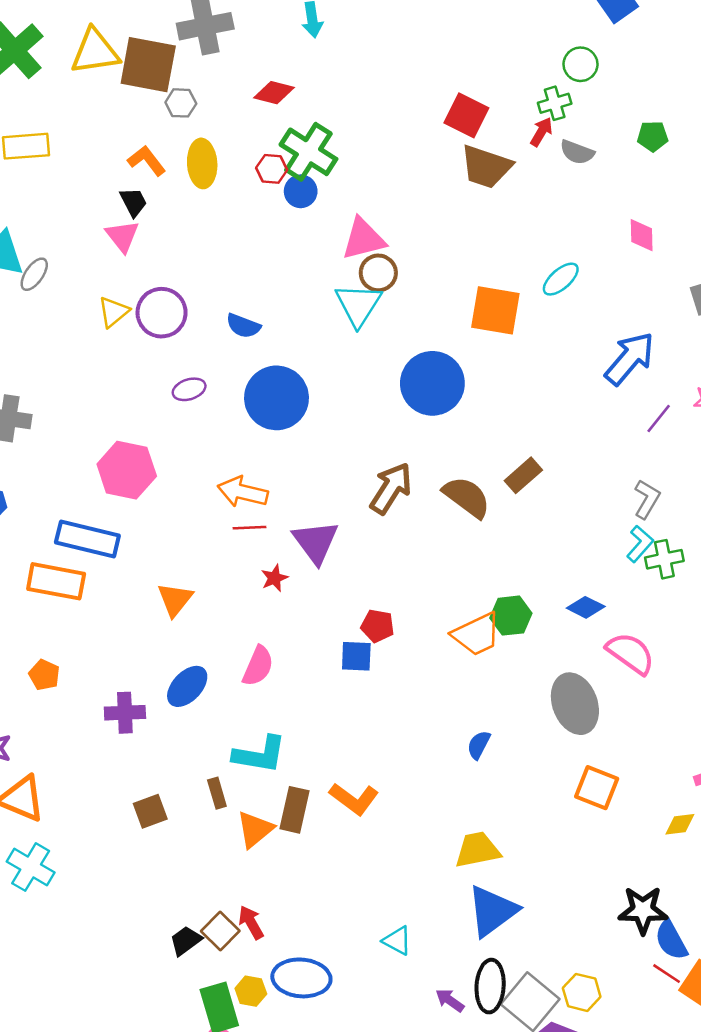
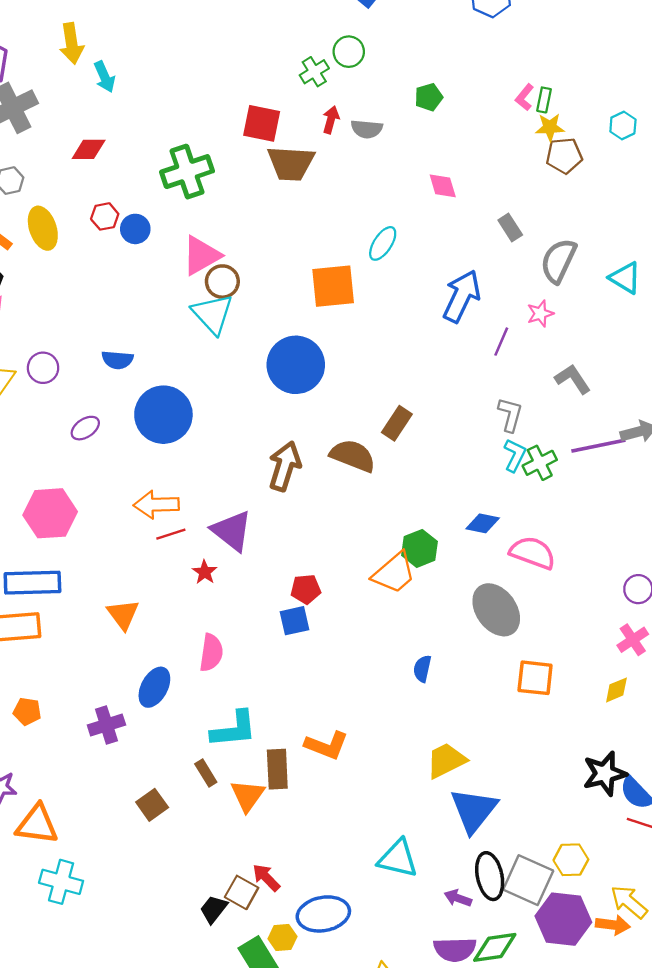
green cross: (555, 103) -> (314, 72), moved
green cross: (308, 152) -> (187, 172), moved, turned -36
purple circle: (162, 313) -> (43, 368), size x0.7
cyan triangle: (397, 941) -> (398, 859), size x1.5

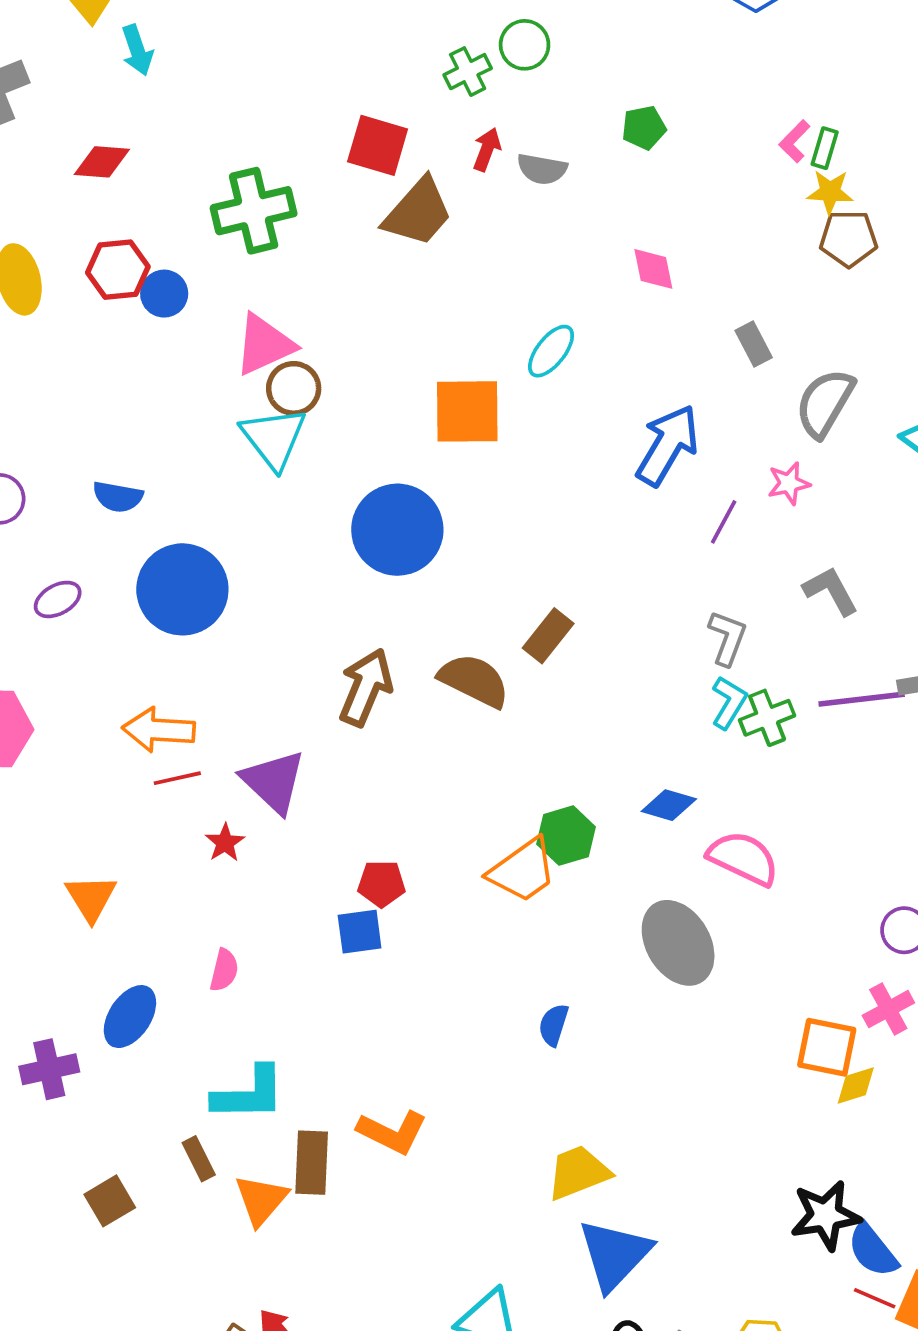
brown trapezoid: (291, 163) -> (418, 212), turned -57
red hexagon: (105, 216) -> (118, 270), size x1.4
pink semicircle: (211, 653) -> (224, 970), size x0.7
orange square: (535, 678) -> (827, 1047), moved

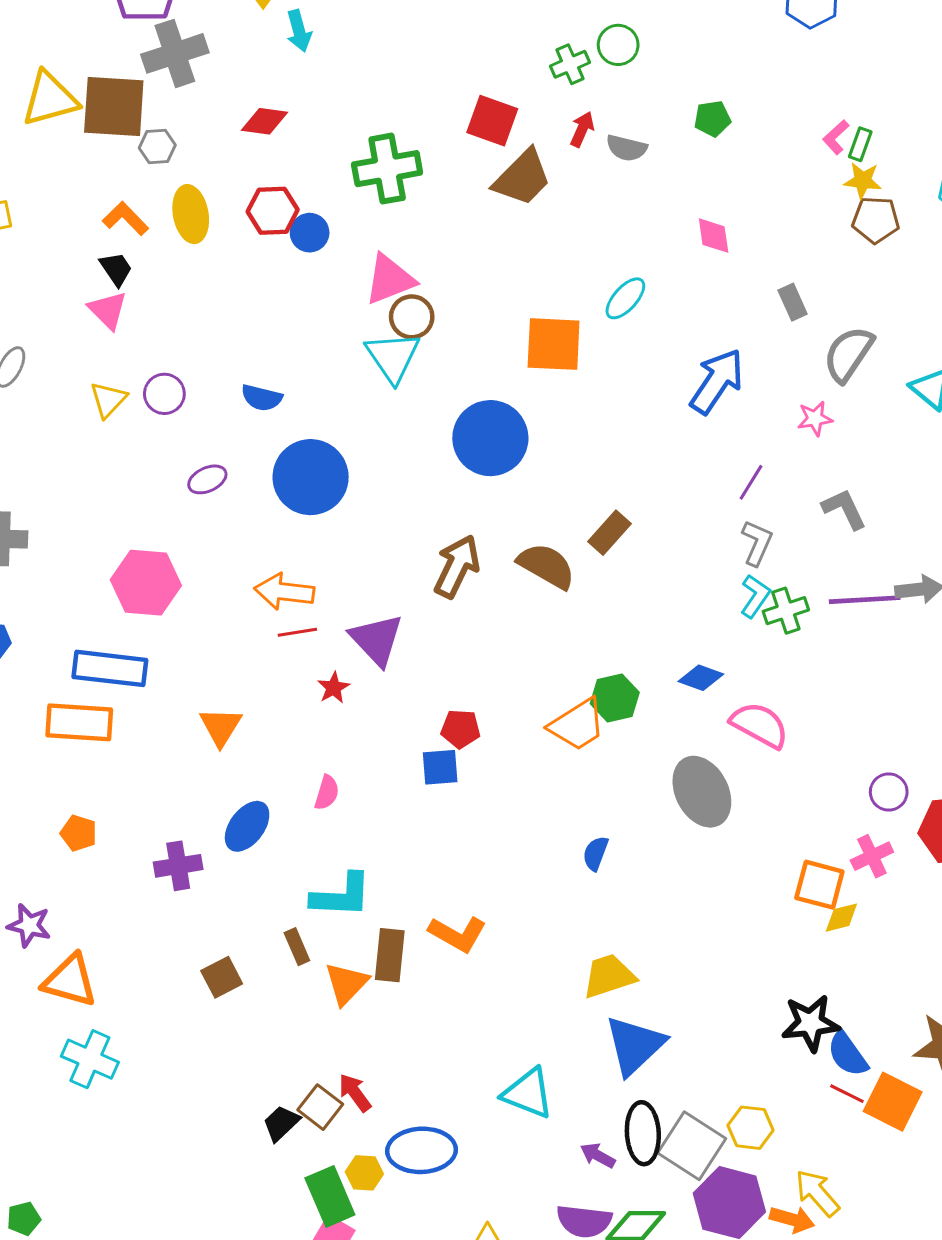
purple line: (724, 522) -> (751, 482), moved

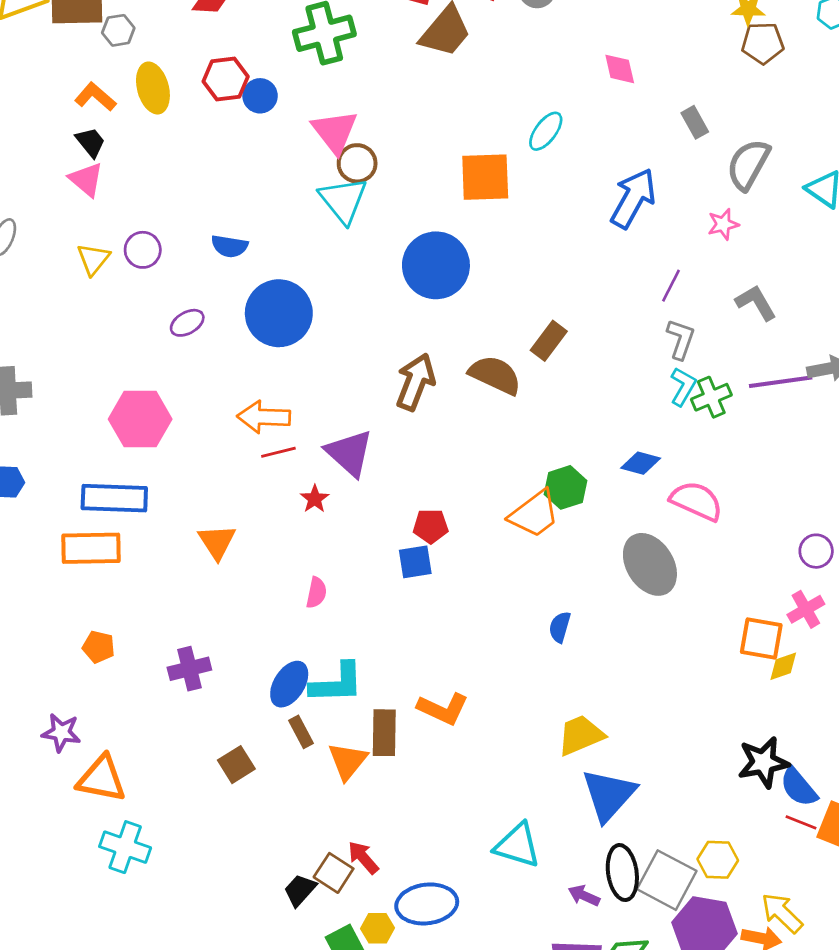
pink triangle: (390, 279) -> (335, 132), turned -42
blue ellipse: (247, 826) -> (289, 684), moved

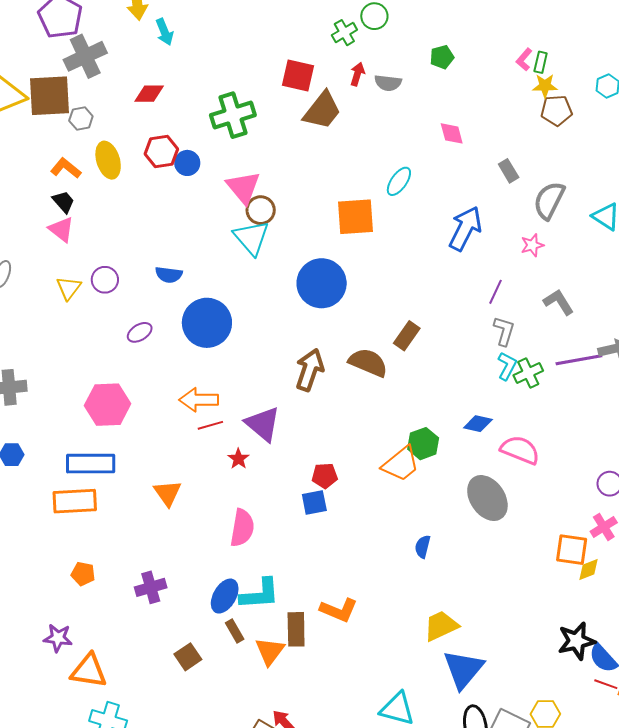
pink semicircle: (316, 593) -> (242, 528), size x1.6

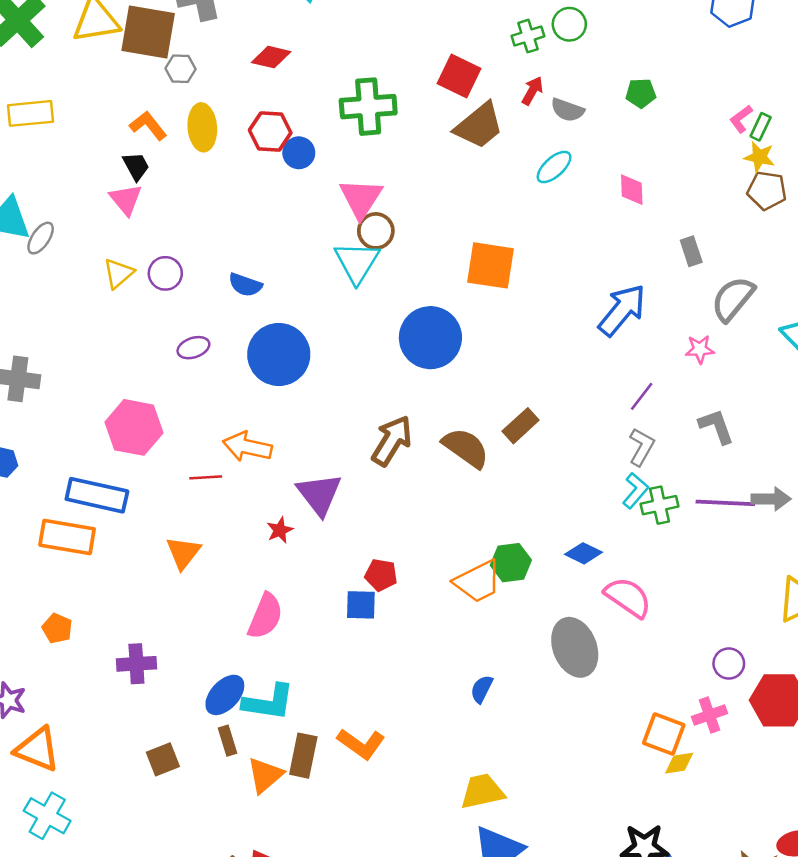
cyan ellipse: (399, 181) -> (554, 167), moved
red line: (210, 425) -> (206, 477), moved

